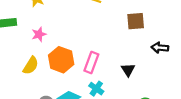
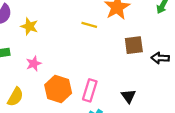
black arrow: (160, 48) -> (160, 58), moved
yellow semicircle: (31, 66) -> (15, 97), moved

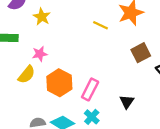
brown square: (134, 45) -> (141, 53), turned -30
yellow semicircle: (15, 97) -> (27, 75), moved

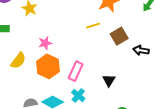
yellow line: (101, 25) -> (93, 26), moved, turned -40
pink star: (40, 54) -> (45, 43), moved

